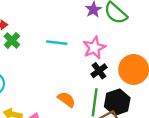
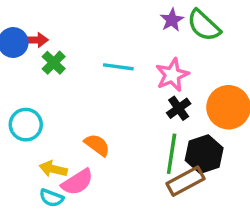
orange semicircle: (66, 99) -> (97, 145), moved

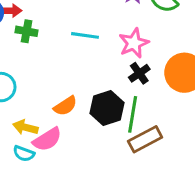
green cross: (54, 63) -> (27, 31), turned -35
orange semicircle: (97, 145) -> (65, 106), turned 110
black hexagon: (204, 154) -> (107, 108), moved

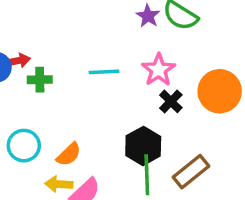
orange semicircle: (65, 106) -> (69, 154), moved
green line: (133, 114) -> (147, 175), moved

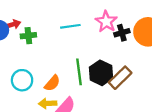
black cross: (171, 101) -> (122, 33), moved, turned 35
brown rectangle: (191, 172) -> (120, 78), moved
green line: (147, 175) -> (79, 72), moved

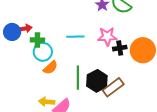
pink star: (106, 22) -> (107, 36), turned 30
cyan circle: (22, 80) -> (43, 52), moved
orange semicircle: (52, 83) -> (50, 68), moved

